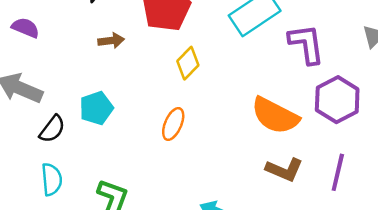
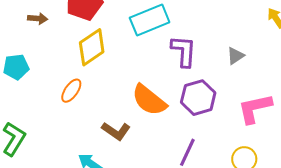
yellow diamond: (188, 63) -> (92, 47), size x1.5
brown L-shape: (284, 170) -> (116, 131), moved

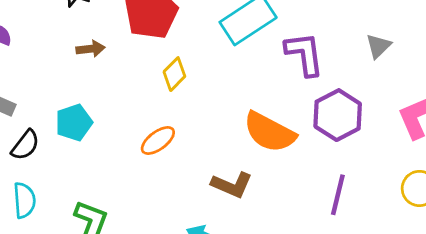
yellow diamond: (92, 47) -> (174, 74), size x0.6
orange ellipse: (71, 91) -> (158, 141), turned 30

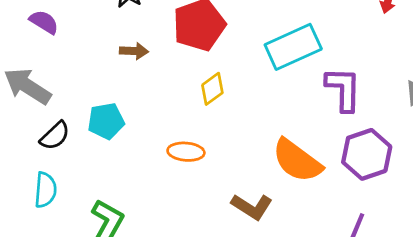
orange ellipse: (158, 141) -> (186, 152), turned 32

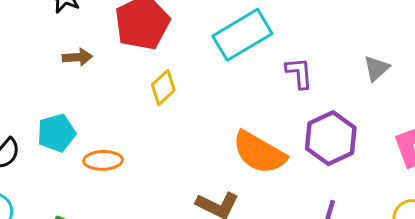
purple L-shape: (343, 89) -> (299, 73), size x0.7
orange ellipse: (186, 152) -> (103, 160), moved

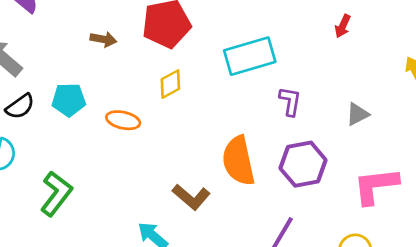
orange semicircle: (259, 153) -> (238, 161), turned 33
orange ellipse: (103, 160) -> (123, 120), moved

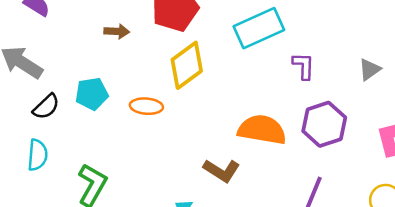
yellow diamond: (170, 84) -> (187, 65), size x1.6
orange semicircle: (238, 161) -> (262, 130), turned 120

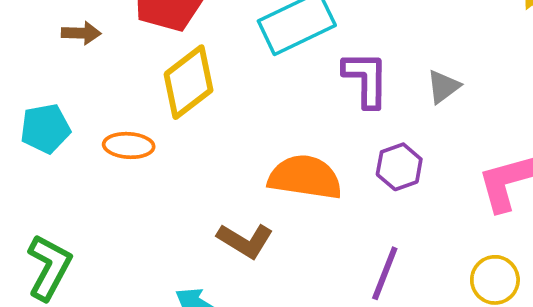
purple L-shape: (304, 66) -> (366, 79), size x1.4
gray triangle: (370, 69) -> (443, 87), moved
purple hexagon: (324, 124) -> (399, 167), size x0.7

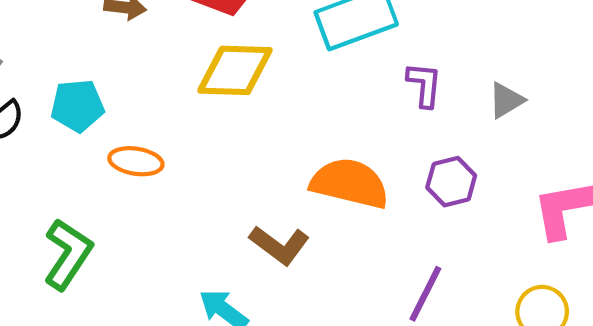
purple L-shape: (366, 79) -> (424, 85), size x0.7
yellow diamond: (189, 82) -> (235, 70), turned 34
orange ellipse: (129, 145) -> (136, 161), moved

